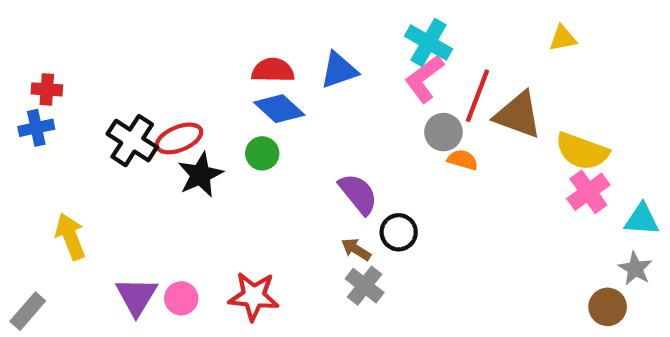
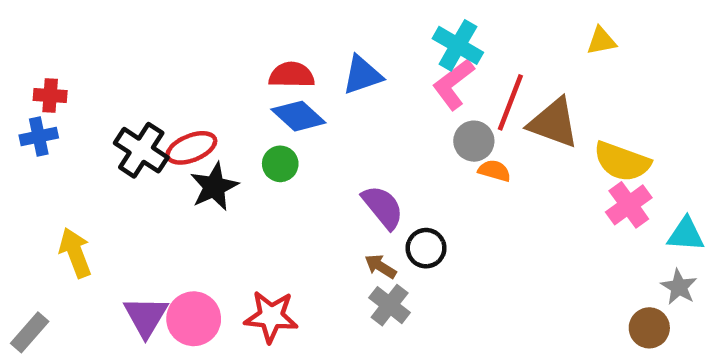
pink circle: (181, 298) -> (194, 319), size x1.5

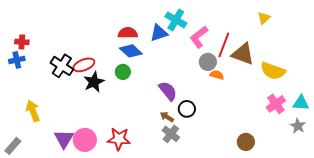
yellow triangle: (601, 41) -> (264, 18), turned -32
cyan cross: (458, 45) -> (176, 20), moved
pink cross: (629, 205) -> (276, 104), moved
brown circle: (649, 328) -> (246, 142), moved

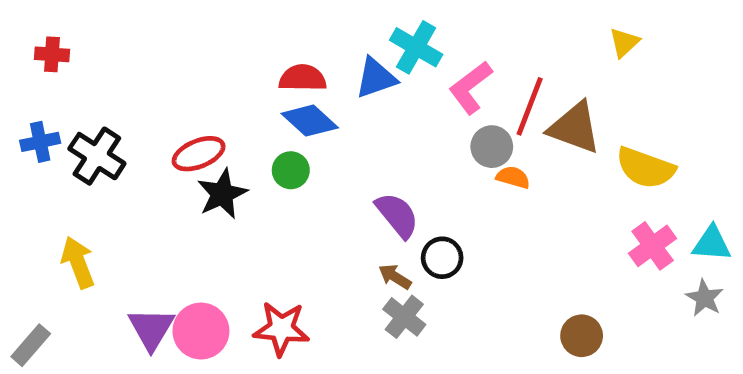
red cross: (22, 42) -> (52, 54), moved
black cross: (62, 66) -> (97, 156), moved

